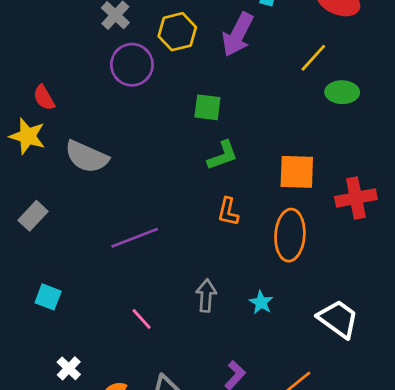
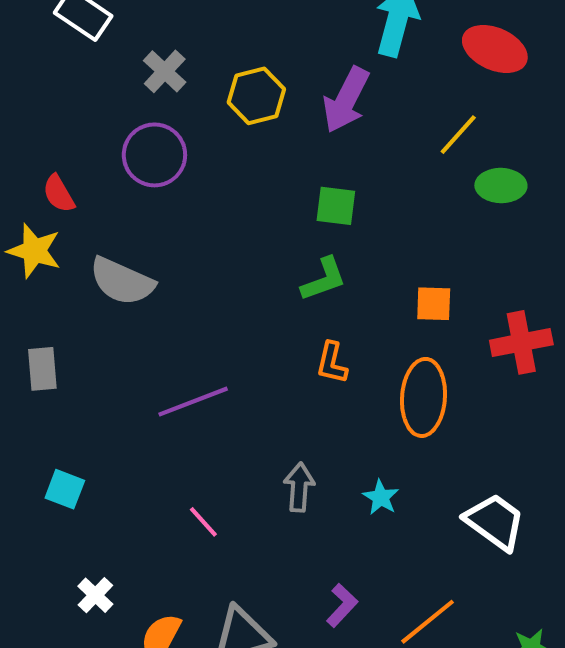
purple circle: (132, 65) -> (154, 155), moved
green square: (207, 107) -> (336, 206), moved
orange square: (297, 172) -> (434, 304), size x0.7
gray rectangle: (33, 216) -> (42, 369), turned -48

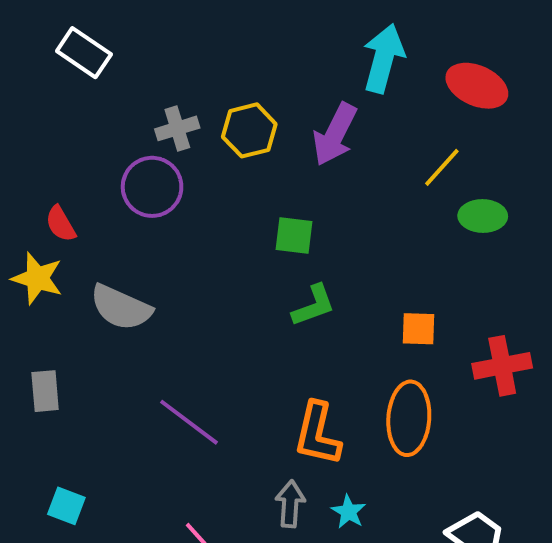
gray cross: (165, 71) -> (177, 128), moved, turned 30
green square: (336, 206) -> (294, 235), moved
orange L-shape: (332, 363) -> (317, 434), moved, size x1.6
purple line: (193, 402) -> (189, 422), turned 58
cyan star: (381, 497) -> (348, 512), moved

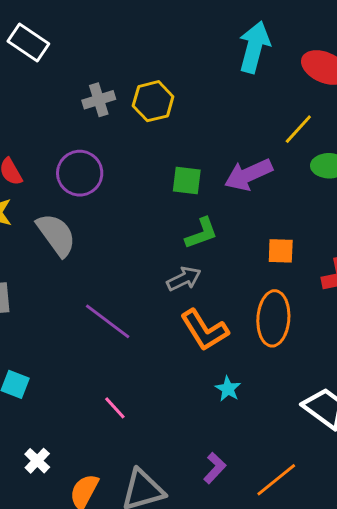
purple arrow: (335, 134) -> (248, 175), moved, turned 39
purple circle: (152, 187) -> (80, 173), moved
gray semicircle: (121, 307) -> (56, 235), turned -150
orange L-shape: (317, 434) -> (204, 330), turned -45
gray arrow: (290, 504) -> (184, 279), moved, turned 60

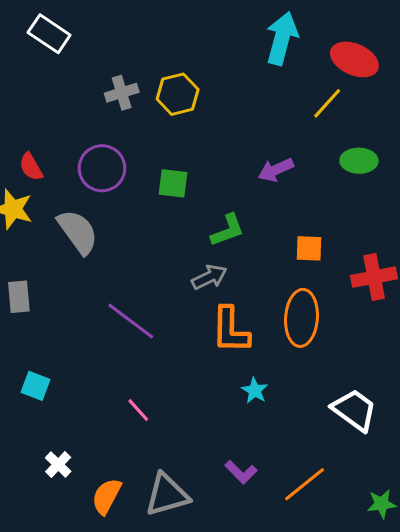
yellow line: (298, 129) -> (327, 103), moved
purple arrow: (248, 175) -> (276, 170), size x0.7
green square: (187, 180) -> (173, 183), moved
orange L-shape: (204, 330) -> (230, 330), turned 33
purple L-shape: (215, 468) -> (241, 472), turned 92

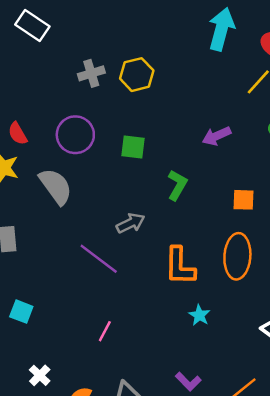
green L-shape: (227, 230) -> (177, 185), turned -40
gray arrow: (209, 277) -> (131, 223), moved
pink line: (138, 410) -> (105, 331), turned 70

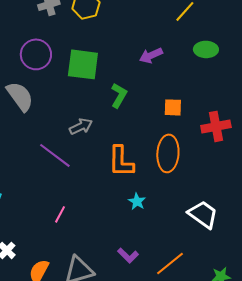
green square: (133, 147) -> (83, 64), size x1.6

